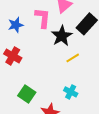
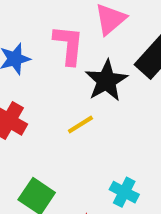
yellow line: (73, 58) -> (80, 124), moved

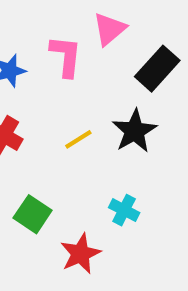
black star: (106, 81) -> (134, 131), moved

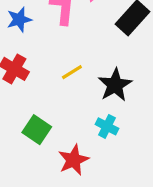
black star: (134, 131) -> (115, 85), moved

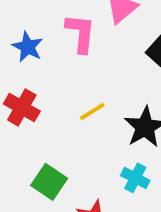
blue star: (19, 20) -> (28, 47), turned -30

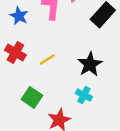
yellow line: (92, 111) -> (47, 60), moved

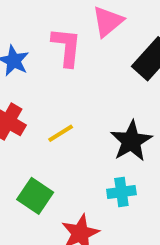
cyan cross: (84, 95) -> (121, 192), turned -35

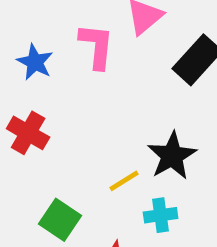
yellow line: (61, 133) -> (124, 181), moved

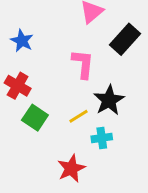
pink L-shape: (97, 46) -> (83, 64), moved
green square: (60, 220) -> (35, 118), moved

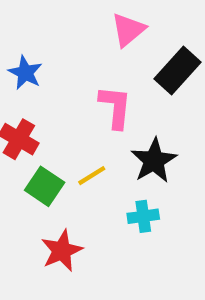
yellow line: (79, 116) -> (92, 176), moved
red star: (71, 168) -> (62, 251), moved

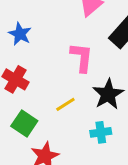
green square: (45, 186) -> (24, 124), moved

